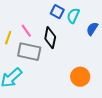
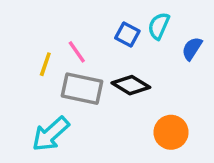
blue square: (57, 12) -> (127, 35), moved
black diamond: (50, 38) -> (131, 85), moved, turned -70

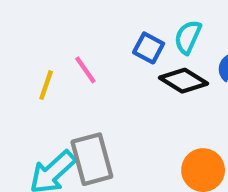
black diamond: (131, 85) -> (183, 81), moved
gray rectangle: (82, 89) -> (92, 159), moved, turned 63

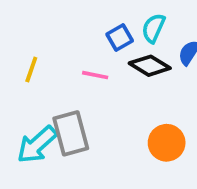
blue square: (149, 48) -> (120, 38), turned 32
pink line: (85, 70) -> (95, 75), moved, turned -44

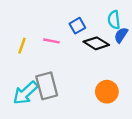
cyan semicircle: (153, 28) -> (114, 20), moved, turned -30
pink line: (95, 75) -> (51, 41), moved

